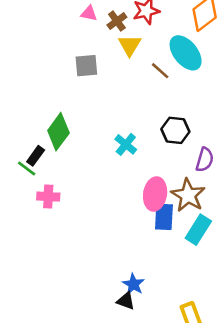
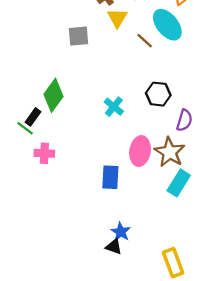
blue rectangle: (164, 217) -> (110, 177), moved

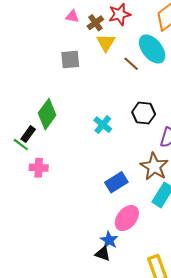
pink ellipse: (140, 151) -> (127, 218), moved, turned 30
blue rectangle: (110, 177) -> (116, 182), moved, turned 55

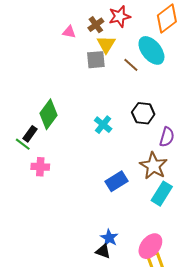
pink triangle: (72, 16) -> (69, 32), moved
gray square: (70, 59) -> (96, 60), moved
pink ellipse: (127, 218) -> (150, 246), moved

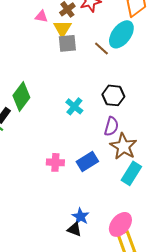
yellow triangle: (106, 44) -> (62, 28), moved
cyan ellipse: (151, 50) -> (121, 34), turned 76
purple semicircle: (167, 137) -> (111, 126), moved
pink cross: (40, 167) -> (55, 162), moved

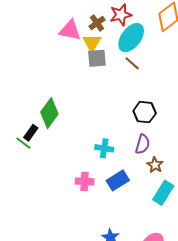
pink triangle: (41, 16) -> (70, 30), size x1.6
cyan ellipse: (121, 34) -> (131, 38), moved
cyan cross: (74, 106) -> (104, 148), moved, turned -30
brown star: (123, 146) -> (155, 165), size x0.6

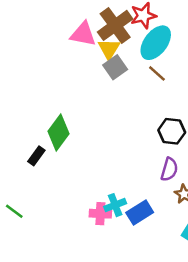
brown cross: (97, 23) -> (115, 25), size x1.8
gray square: (97, 58) -> (115, 67), turned -30
green line: (23, 143) -> (14, 211), moved
cyan cross: (104, 148) -> (115, 205), moved, turned -30

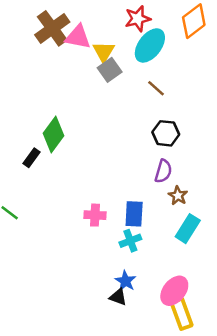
brown cross: (115, 25) -> (52, 28), moved
brown line: (157, 73) -> (156, 88), moved
cyan cross: (115, 205) -> (130, 241), moved
blue rectangle: (140, 212) -> (134, 214), turned -55

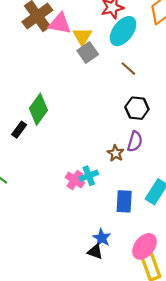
brown star: (178, 196) -> (116, 153), moved
blue rectangle: (134, 214) -> (124, 201), moved
pink cross: (95, 215) -> (75, 180), turned 30
cyan cross: (130, 241) -> (89, 176), moved

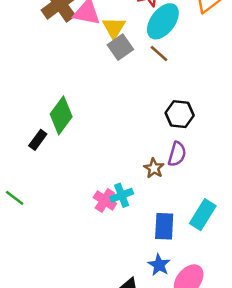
brown line: (128, 69) -> (159, 54), moved
blue star: (102, 238) -> (159, 265), moved

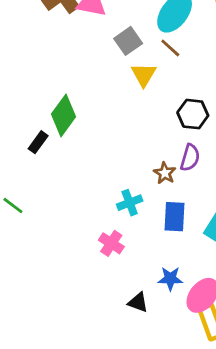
yellow triangle: (114, 28) -> (144, 75), moved
pink cross: (105, 200) -> (111, 243), moved
blue rectangle: (164, 226) -> (175, 217), moved
blue star: (159, 265) -> (170, 278), turned -30

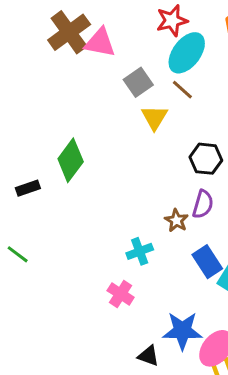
black rectangle: (38, 142) -> (28, 188), moved, turned 35
blue rectangle: (175, 217) -> (207, 262), moved, turned -36
blue star: (170, 278) -> (182, 331), size x1.5

